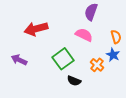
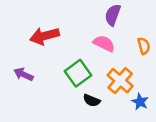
blue star: (113, 55) -> (140, 102), moved
orange cross: (97, 65) -> (120, 81), size x1.5

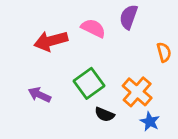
pink semicircle: (104, 43) -> (93, 28), moved
purple arrow: (23, 74) -> (40, 95), moved
blue star: (140, 102) -> (150, 122), moved

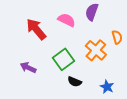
red arrow: (51, 41) -> (36, 29), turned 65
orange cross: (137, 92) -> (96, 50), moved

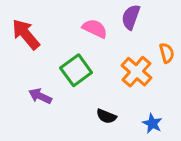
red arrow: (36, 29) -> (26, 34), moved
green square: (64, 59) -> (76, 70), moved

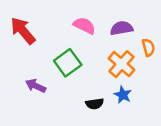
purple semicircle: (131, 17) -> (121, 28), moved, turned 60
black semicircle: (106, 116) -> (95, 104), turned -30
blue star: (152, 123) -> (123, 95), moved

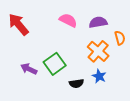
green square: (68, 63) -> (55, 64), moved

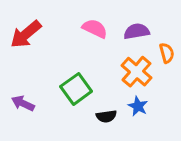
red arrow: (18, 24) -> (26, 34), turned -90
purple arrow: (29, 69) -> (23, 103), moved

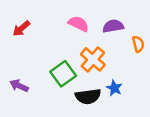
red arrow: (26, 34) -> (21, 28), size x0.7
orange cross: (137, 72) -> (93, 59), moved
black semicircle: (106, 116) -> (88, 96), size x1.5

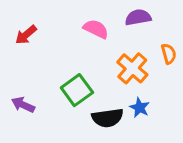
purple semicircle: (113, 26) -> (138, 17), moved
orange cross: (93, 59) -> (132, 68), moved

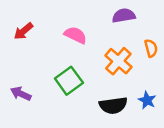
pink semicircle: (96, 29) -> (75, 35), moved
blue star: (140, 108) -> (147, 100), moved
black semicircle: (108, 118) -> (113, 105), moved

